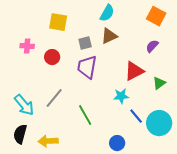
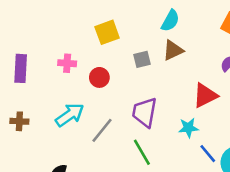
yellow square: (58, 22) -> (107, 32), turned -30
purple trapezoid: (87, 67) -> (145, 112), moved
cyan arrow: (24, 105) -> (70, 115), moved, turned -85

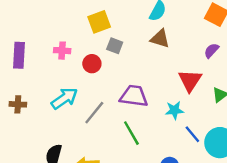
brown triangle: (173, 50) -> (160, 39), turned 42
gray square: (142, 59) -> (115, 46), moved, turned 35
red triangle: (205, 96) -> (190, 80), turned -30
purple trapezoid: (145, 112) -> (134, 96), turned 88

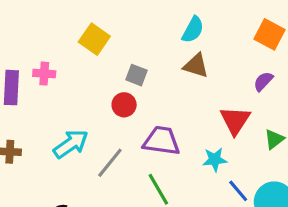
yellow square: (99, 22) -> (94, 39), moved, turned -35
pink cross: (62, 51) -> (44, 74), moved
red circle: (92, 64) -> (124, 105), moved

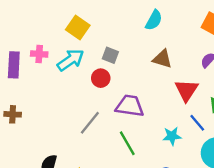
brown triangle: (196, 66) -> (162, 59), moved
cyan arrow: (71, 144) -> (71, 60), moved
cyan star: (215, 160) -> (172, 136), moved
blue line: (238, 191) -> (197, 123), moved

